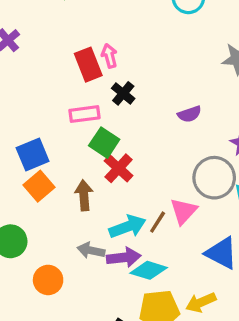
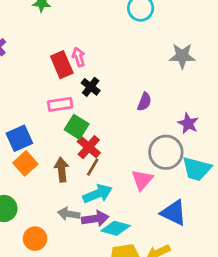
purple semicircle: (189, 114) -> (144, 102), turned -48
brown line: (158, 222) -> (93, 167), moved

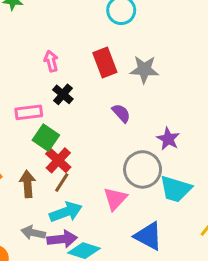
gray star: (182, 56) -> (144, 69), moved
red rectangle: (62, 65) -> (105, 62), moved
purple semicircle: (144, 102) -> (121, 113), turned -66

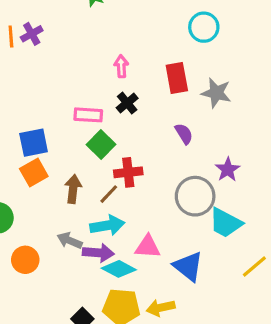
red cross: (58, 160) -> (128, 172), moved, turned 30
pink triangle: (115, 199) -> (148, 247), moved, turned 40

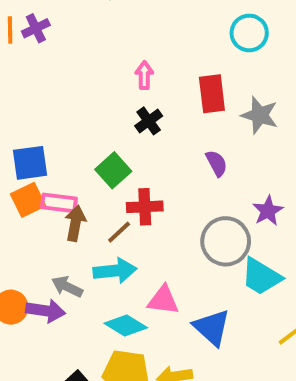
pink rectangle: (88, 115) -> (59, 203), moved
purple arrow: (98, 253) -> (46, 311), moved

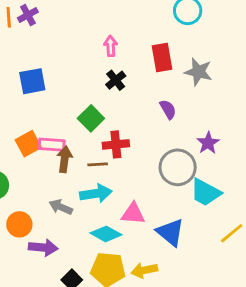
blue square: (30, 163) -> (32, 81), moved
brown line: (119, 232) -> (98, 164), turned 42
purple arrow: (46, 311) -> (43, 247), moved

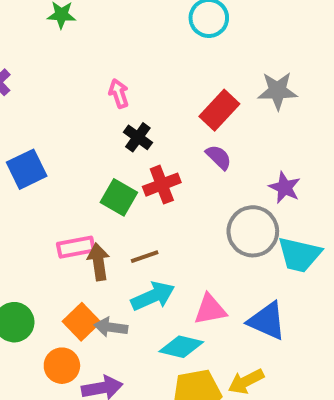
red rectangle: (162, 58) -> (219, 110), moved, turned 68
gray star: (198, 72) -> (277, 91), moved
orange square: (28, 144) -> (81, 322), moved
red cross: (116, 144) -> (162, 185), moved

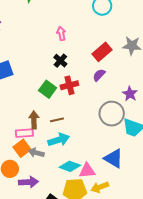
pink arrow: (119, 93) -> (61, 34), moved
purple semicircle: (219, 157) -> (99, 75), turned -96
pink rectangle: (76, 247) -> (24, 133), moved
pink triangle: (210, 310) -> (87, 171), moved

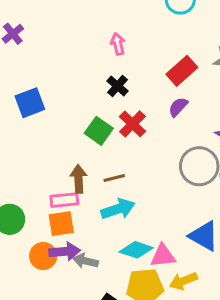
red cross: (69, 85) -> (133, 124), turned -30
orange square: (22, 148) -> (61, 224), turned 30
gray arrow: (36, 153) -> (86, 261), moved
purple arrow: (28, 182) -> (65, 251), moved

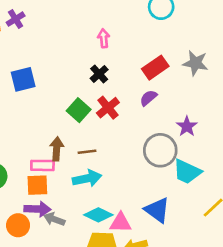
orange circle: (43, 256) -> (18, 225), moved

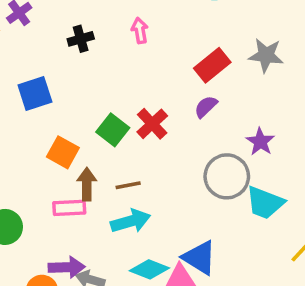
black cross: (99, 74) -> (81, 39), moved, turned 30
orange square: (37, 185) -> (63, 152), moved, turned 35
blue triangle: (157, 210) -> (199, 258), moved

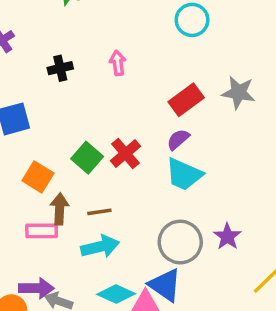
purple star: (260, 142) -> (227, 236), moved
gray circle: (227, 176) -> (180, 242), moved
cyan trapezoid: (265, 203) -> (184, 174), moved

